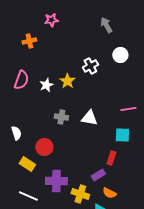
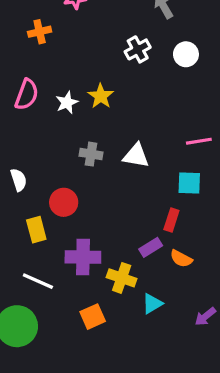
white cross: (90, 66) -> (138, 49), moved
yellow rectangle: (27, 164) -> (36, 230), turned 42
orange semicircle: (109, 193) -> (181, 259), moved

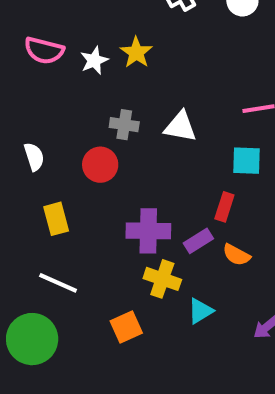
pink semicircle: (27, 94) -> (44, 50), turned 84
red circle: (64, 202) -> (100, 165), moved
purple cross: (83, 257) -> (148, 231), moved

